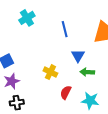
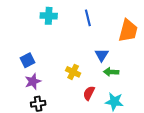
cyan cross: (27, 18) -> (49, 16), turned 35
blue line: (65, 29) -> (88, 18), moved

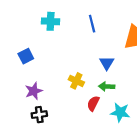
blue square: (28, 60) -> (26, 56), moved
green arrow: (111, 72) -> (107, 87), moved

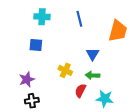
blue square: (26, 56) -> (36, 45), moved, turned 32

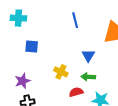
cyan cross: (42, 17) -> (18, 18), moved
red semicircle: (80, 91) -> (76, 92), turned 48

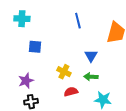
red semicircle: (76, 92) -> (71, 92), moved

